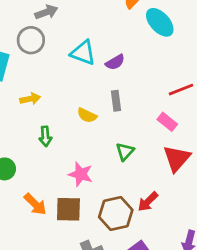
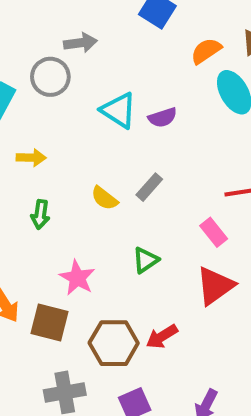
purple semicircle: (115, 62) -> (163, 118), moved
gray rectangle: (116, 101) -> (149, 187), turned 36

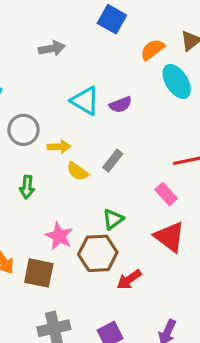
gray circle: (50, 77) -> (23, 130), moved
yellow arrow: (31, 158) -> (59, 147), moved
red triangle: (215, 286) -> (170, 237), turned -44
brown hexagon: (114, 343) -> (98, 253), moved

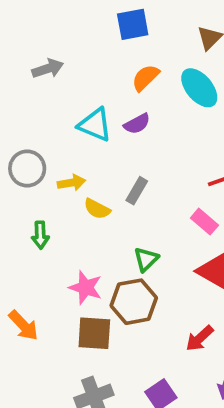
blue square: (112, 19) -> (133, 24), moved, turned -32
orange semicircle: (152, 50) -> (145, 78), moved
brown square: (39, 273) -> (94, 333), moved
red arrow: (129, 279) -> (200, 338), moved

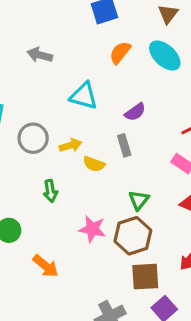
gray arrow: (48, 69) -> (40, 55), turned -140
purple semicircle: (137, 124) -> (135, 112), moved
gray rectangle: (137, 191) -> (124, 145), turned -40
brown square: (94, 333) -> (145, 277), moved

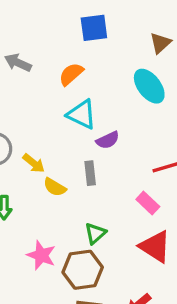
orange semicircle: (120, 53) -> (71, 74), moved
cyan triangle: (84, 96) -> (82, 114), moved
yellow arrow: (71, 145) -> (34, 163), turned 45

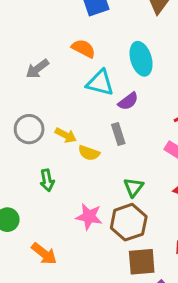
gray arrow: (18, 63) -> (37, 69), moved, turned -50
orange semicircle: (71, 74) -> (83, 48), turned 80
cyan ellipse: (149, 86) -> (141, 59), moved, turned 32

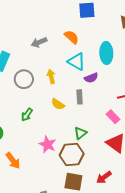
yellow arrow: (66, 135) -> (51, 76), moved, turned -144
green arrow: (47, 180) -> (27, 115), turned 32

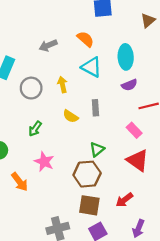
purple semicircle: (91, 78) -> (129, 85), moved
pink star: (47, 144) -> (44, 162), moved

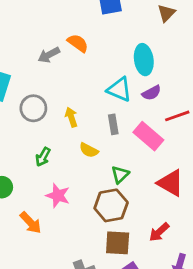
orange semicircle: (85, 39) -> (78, 43), moved
cyan triangle: (91, 67) -> (119, 89), moved
yellow arrow: (63, 85) -> (71, 117), moved
yellow semicircle: (71, 116) -> (89, 150), moved
pink rectangle: (134, 130) -> (148, 136), moved, size x1.5

